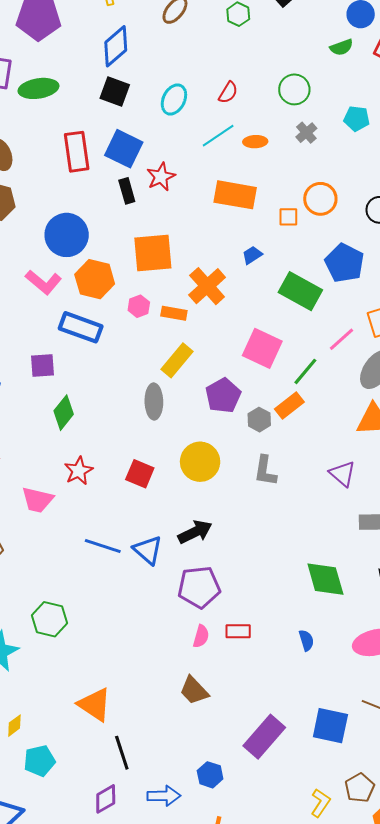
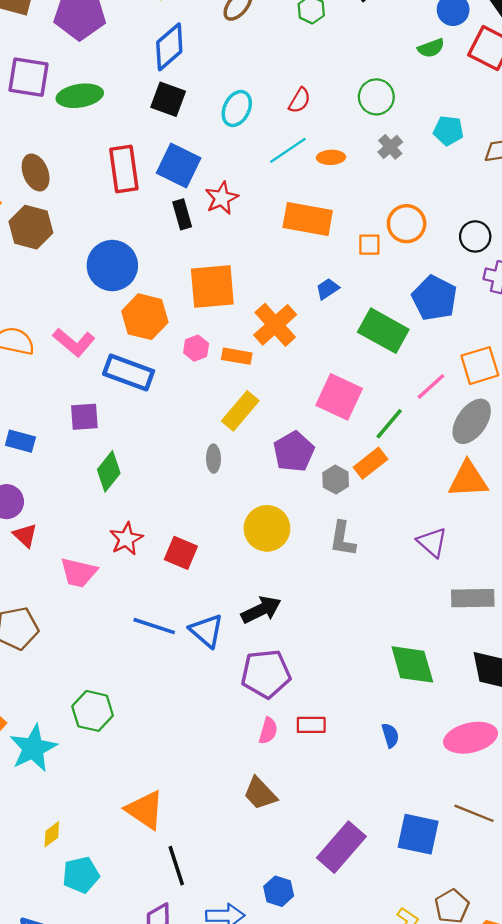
pink L-shape: (44, 282) -> (74, 342), moved
gray ellipse: (154, 402) -> (213, 459), size x0.7
red square: (140, 474) -> (181, 553), moved

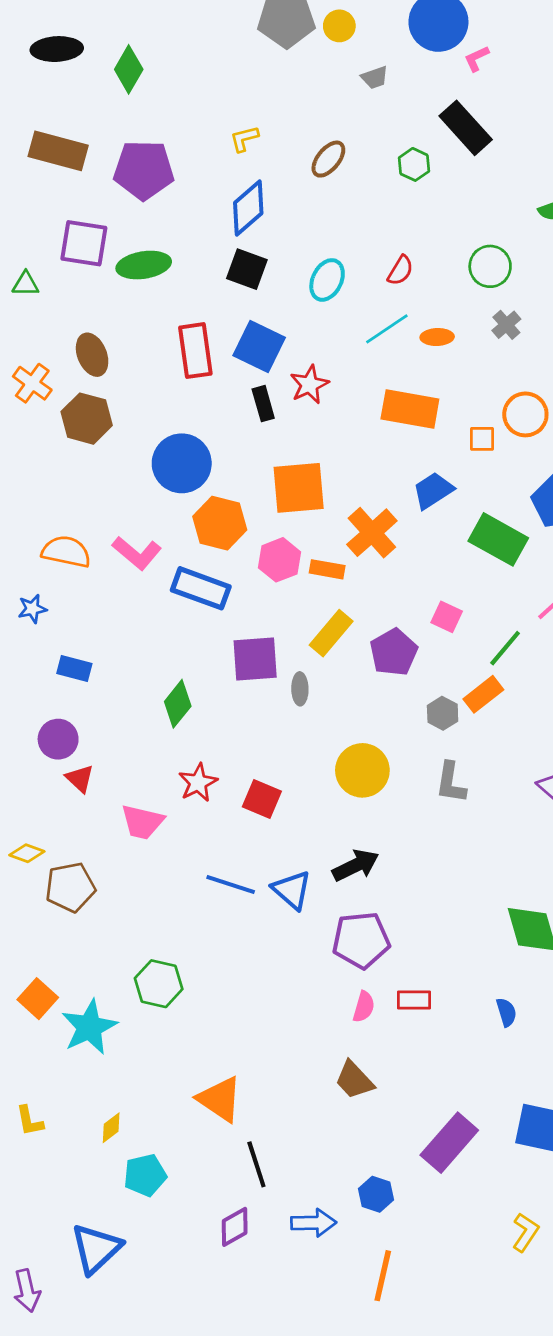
blue trapezoid: (327, 289) -> (433, 491), size x1.5
pink hexagon: (196, 348) -> (280, 560), size x1.4
pink square: (339, 397) -> (447, 617), size x0.6
purple square: (84, 417) -> (255, 659), moved, size x1.4
purple pentagon: (294, 452) -> (394, 652), moved

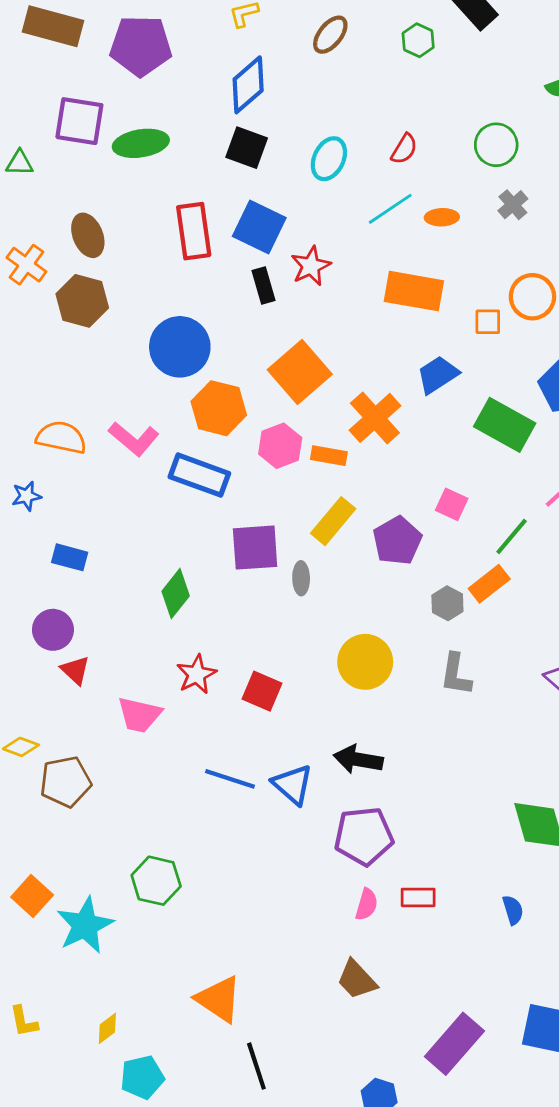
orange square: (299, 488) -> (300, 372), turned -36
black arrow: (356, 865) -> (358, 759), turned -144

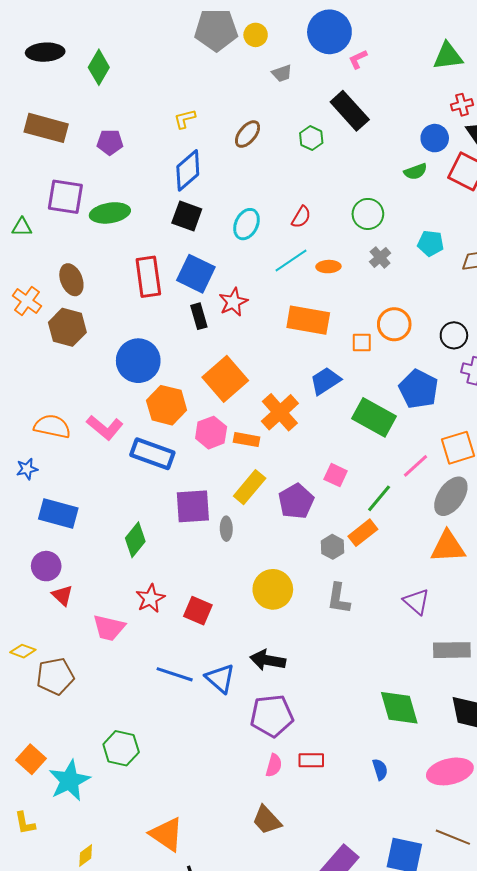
purple pentagon: (141, 46) -> (110, 142), size x0.6
blue rectangle: (70, 557) -> (58, 513), size x1.5
yellow L-shape: (24, 1021) -> (25, 823), moved

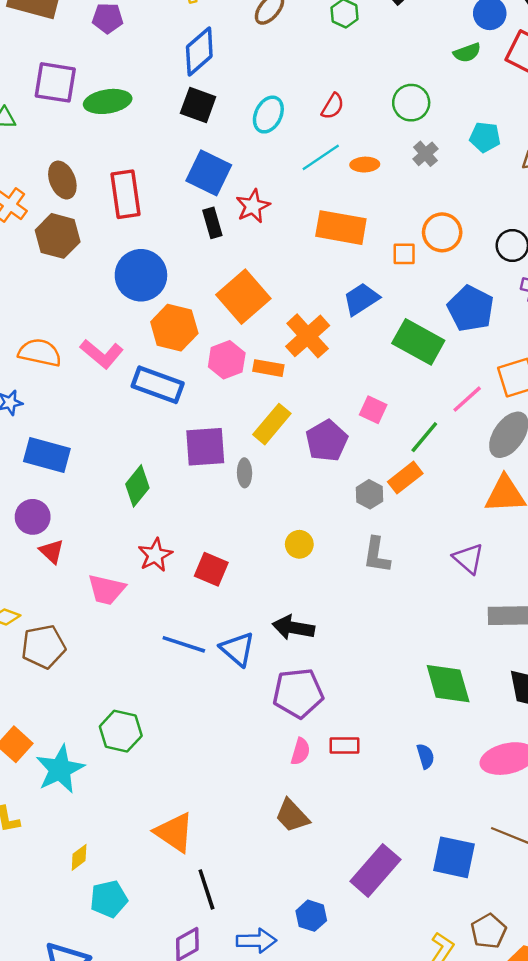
red rectangle: (148, 277) -> (125, 194), moved
yellow circle: (273, 589) -> (299, 544), size x0.6

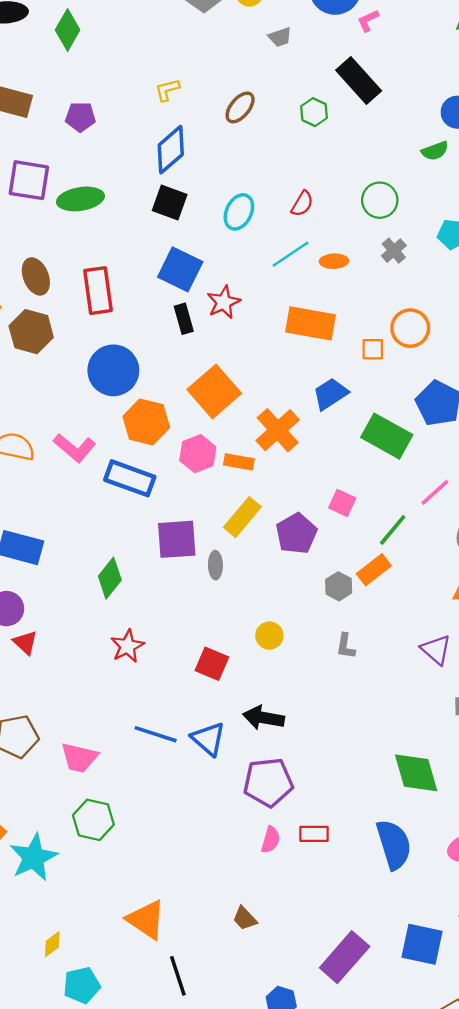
gray L-shape: (377, 555) -> (346, 646), size x0.7
red square: (211, 569) -> (212, 664), moved
pink trapezoid: (106, 590) -> (79, 758), moved
blue semicircle: (425, 756) -> (394, 844), size x2.0
brown trapezoid: (292, 816) -> (245, 918), moved, size x0.7

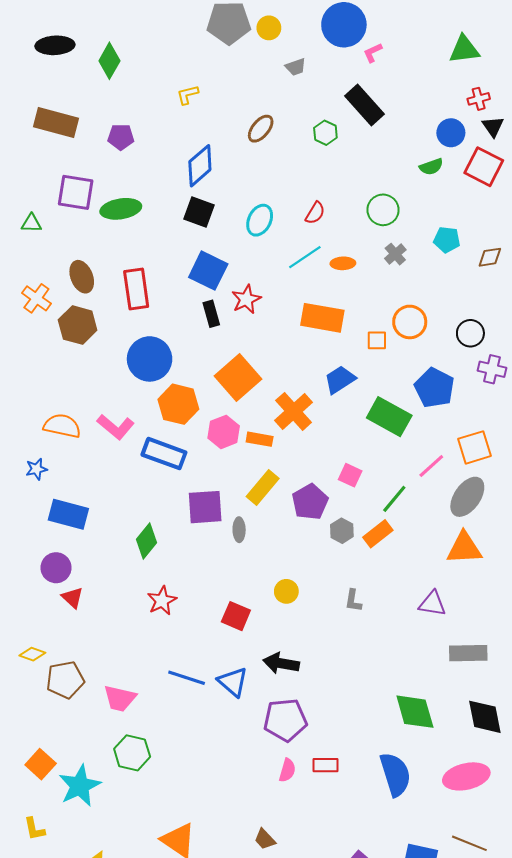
yellow L-shape: (167, 90) -> (188, 95), moved
gray hexagon: (339, 586) -> (342, 531), moved
purple triangle: (436, 650) -> (432, 604), turned -32

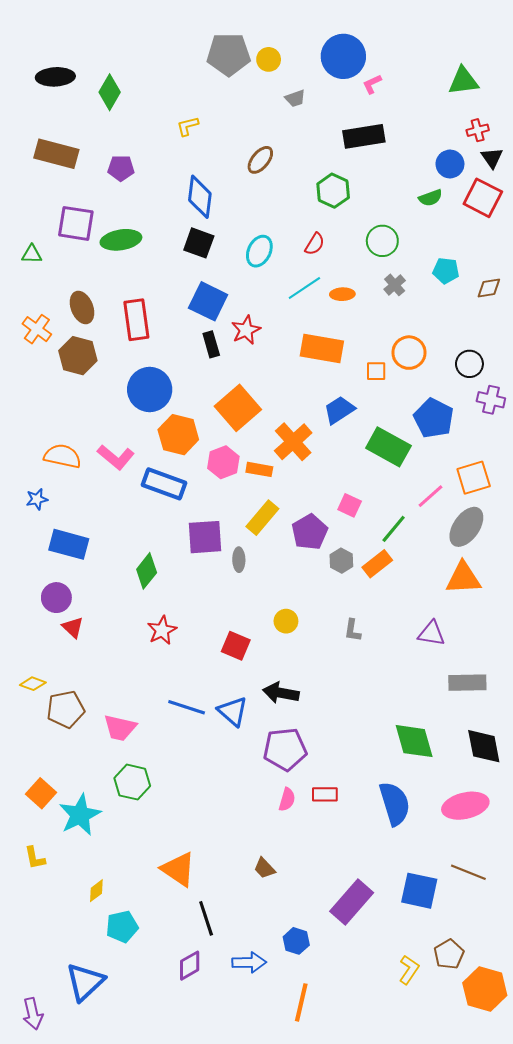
black rectangle: (364, 105) -> (364, 136), turned -57
green hexagon: (325, 133) -> (333, 191), moved, size x1.4
blue diamond: (200, 166) -> (200, 197), turned -42

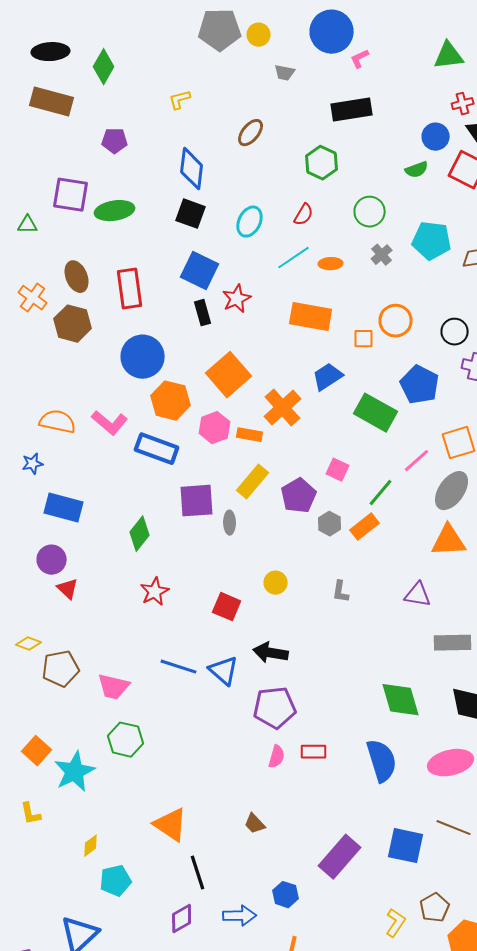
gray trapezoid: (295, 98) -> (285, 73), turned 30
brown rectangle: (56, 154) -> (52, 102), moved
cyan pentagon: (446, 271) -> (432, 241), size x1.5

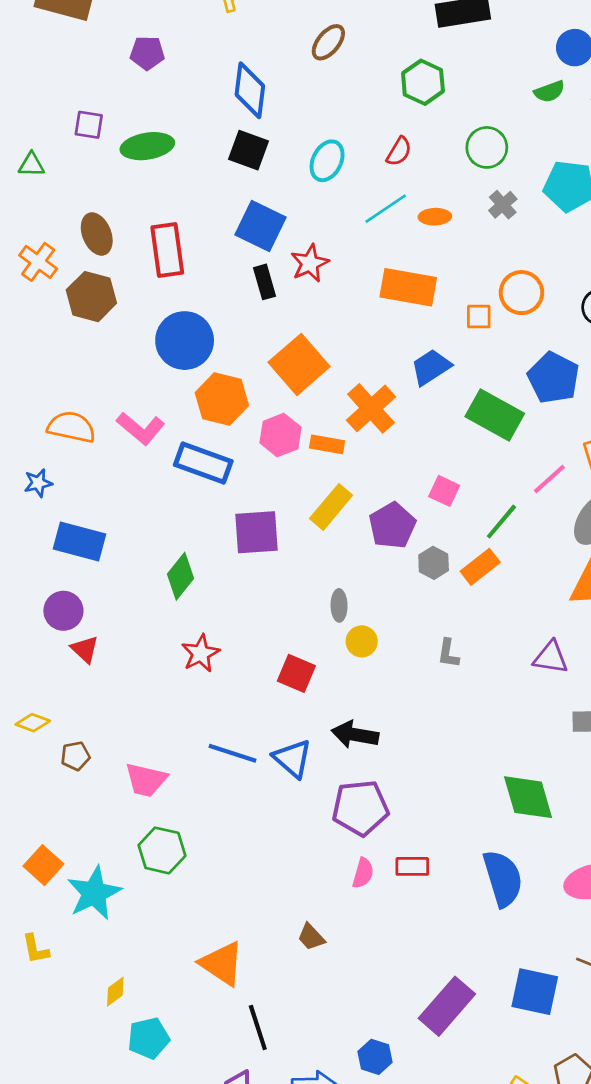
purple square: (71, 195) -> (89, 125), size x0.6
gray ellipse: (230, 523) -> (339, 605), moved
brown pentagon: (61, 669) -> (75, 756), size x0.6
brown trapezoid: (255, 824) -> (311, 937), moved

